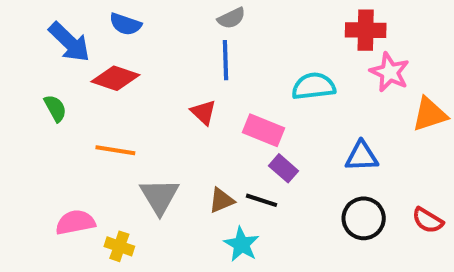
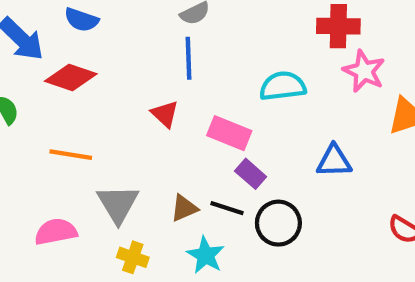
black circle: (364, 218) -> (278, 223), moved
pink semicircle: (75, 222) -> (56, 232), moved
yellow cross: (119, 246) -> (133, 257), moved

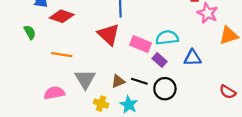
cyan semicircle: (283, 86) -> (167, 38), moved
red triangle: (165, 114) -> (109, 34), size x1.6
purple rectangle: (251, 174) -> (160, 60), moved
yellow cross: (133, 257) -> (101, 104), moved

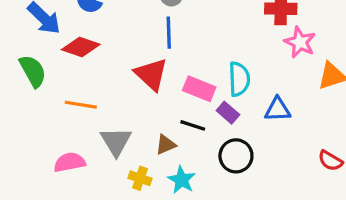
green semicircle: (30, 32) -> (33, 71), size x1.5
cyan semicircle: (167, 38) -> (239, 79), turned 95
black line: (139, 81) -> (193, 125), moved

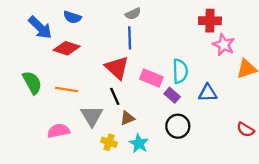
green semicircle: (33, 71) -> (32, 83), moved
black line: (193, 125) -> (115, 96), moved, turned 48

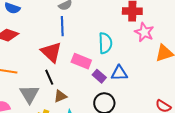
cyan semicircle: (180, 71) -> (105, 43), moved
blue triangle: (208, 93) -> (119, 73), moved

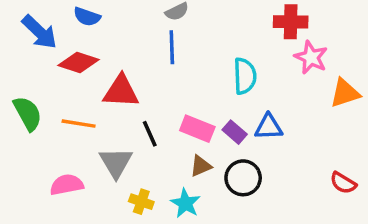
red triangle: (51, 52) -> (121, 91), moved, turned -40
pink rectangle: (81, 61) -> (197, 129), moved
brown triangle: (60, 96) -> (201, 166), moved

